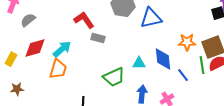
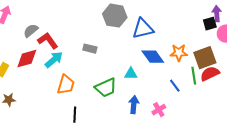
gray semicircle: (28, 20) -> (31, 31), moved
red L-shape: (84, 20) -> (48, 41), moved
blue diamond: (163, 59) -> (153, 57), moved, turned -30
orange trapezoid: (58, 69) -> (66, 85), moved

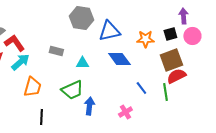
black square: (210, 24) -> (170, 34), moved
orange star: (179, 53) -> (145, 39), moved
cyan triangle: (131, 74) -> (82, 63), moved
green line: (194, 76) -> (165, 92), moved
blue arrow: (134, 105) -> (89, 106), moved

